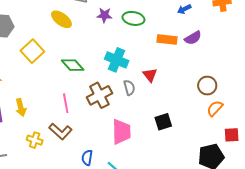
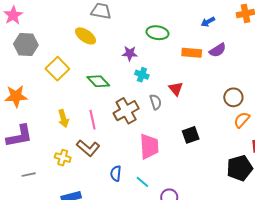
purple star: (104, 15) -> (130, 53), moved
cyan cross: (117, 60) -> (142, 75), size x0.6
yellow arrow: (21, 107) -> (63, 118), moved

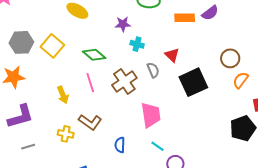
gray hexagon: (26, 45) -> (21, 42), moved
pink line: (93, 120) -> (90, 83), moved
black square: (191, 135) -> (193, 82), moved, size x1.6
gray line: (29, 175) -> (28, 147), moved
cyan line: (142, 182) -> (158, 146), moved

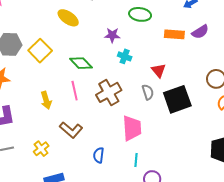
gray semicircle: (153, 70) -> (148, 92), moved
yellow cross: (66, 134) -> (41, 149), moved, turned 35
cyan line: (158, 146) -> (136, 160), turned 56

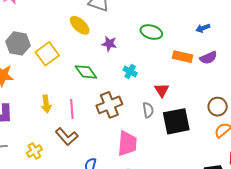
purple star: (112, 35) -> (109, 44), moved
pink line: (75, 91) -> (72, 109), moved

